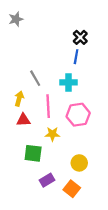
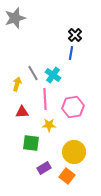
gray star: (16, 19) -> (15, 18), size x1.5
cyan cross: (68, 82) -> (53, 75), moved, turned 35
yellow arrow: (19, 99) -> (17, 84), moved
yellow circle: (79, 163) -> (74, 152), size x1.5

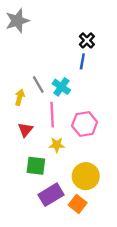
red triangle: (22, 112) -> (25, 130), turned -48
purple rectangle: (44, 168) -> (51, 195), size x1.5

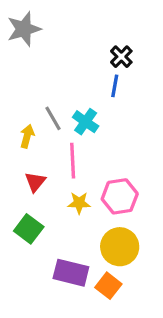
pink hexagon: (85, 124) -> (120, 196), moved
green square: (36, 166) -> (29, 229), moved, turned 30
purple rectangle: (51, 195) -> (71, 273), turned 45

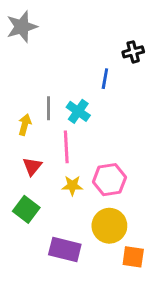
black cross: (121, 57) -> (133, 52), moved, turned 30
gray line: (53, 118) -> (49, 108), turned 30
orange square: (108, 286) -> (133, 257), moved, turned -30

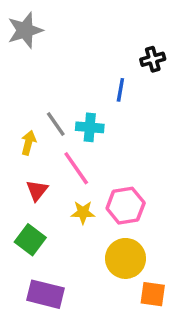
gray line: (49, 108) -> (56, 124), turned -35
cyan cross: (78, 111) -> (90, 127), turned -30
pink line: (66, 147) -> (76, 168), turned -32
purple rectangle: (65, 249) -> (45, 294), moved

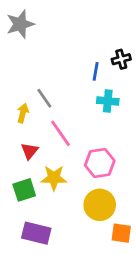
black cross: (153, 59) -> (121, 59), moved
cyan cross: (90, 127) -> (108, 101), moved
yellow star: (83, 212) -> (54, 178), moved, size x1.4
green square: (30, 240) -> (24, 190), turned 35

